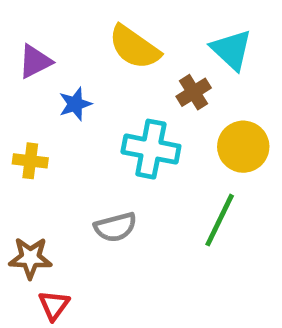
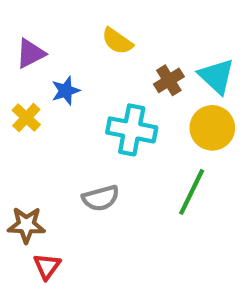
yellow semicircle: (134, 47) -> (117, 41), size x0.7
cyan triangle: (231, 50) -> (216, 76), moved
yellow cross: (30, 161) -> (26, 118), moved, turned 36

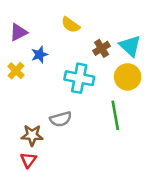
green line: (192, 192) -> (115, 115), turned -36
brown star: (26, 225) -> (32, 135), moved

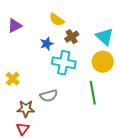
brown cross: (102, 48) -> (72, 37), moved
blue star: (40, 55) -> (47, 44), moved
yellow cross: (16, 71) -> (13, 79), moved

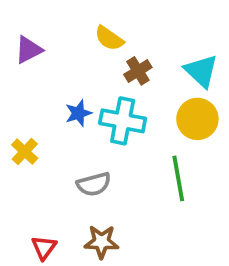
blue star: (47, 44) -> (78, 113), moved
brown star: (26, 109) -> (101, 242), moved

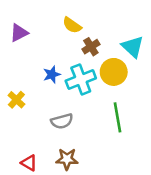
yellow circle: (197, 119) -> (114, 72), moved
cyan cross: (123, 121) -> (81, 80), turned -32
red triangle: (44, 248) -> (29, 163), turned -36

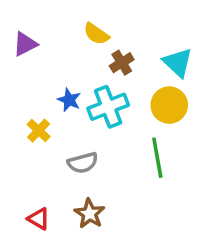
yellow circle: (114, 72) -> (169, 105), moved
blue star: (52, 74) -> (69, 100), turned -30
yellow cross: (16, 100) -> (39, 131), moved
brown star: (67, 159) -> (89, 214), turned 30

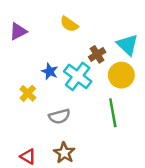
brown cross: (122, 63) -> (97, 54), moved
cyan cross: (108, 107) -> (78, 76), turned -32

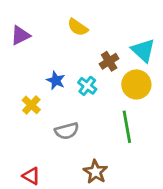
cyan cross: (78, 76) -> (87, 86), size x0.6
brown star: (64, 153) -> (95, 172), moved

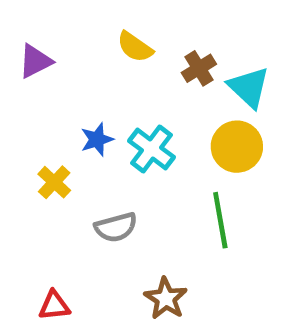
brown cross: (109, 61) -> (199, 68), moved
blue star: (56, 80) -> (97, 139), turned 30
cyan cross: (87, 86) -> (151, 149), size x1.4
red triangle: (31, 176) -> (54, 306), turned -36

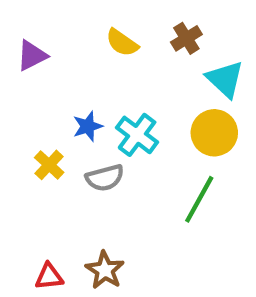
brown cross: (199, 68) -> (186, 38), moved
green line: (220, 220) -> (199, 199), turned 39
gray semicircle: (116, 227) -> (105, 178), moved
brown star: (166, 298) -> (105, 270), moved

